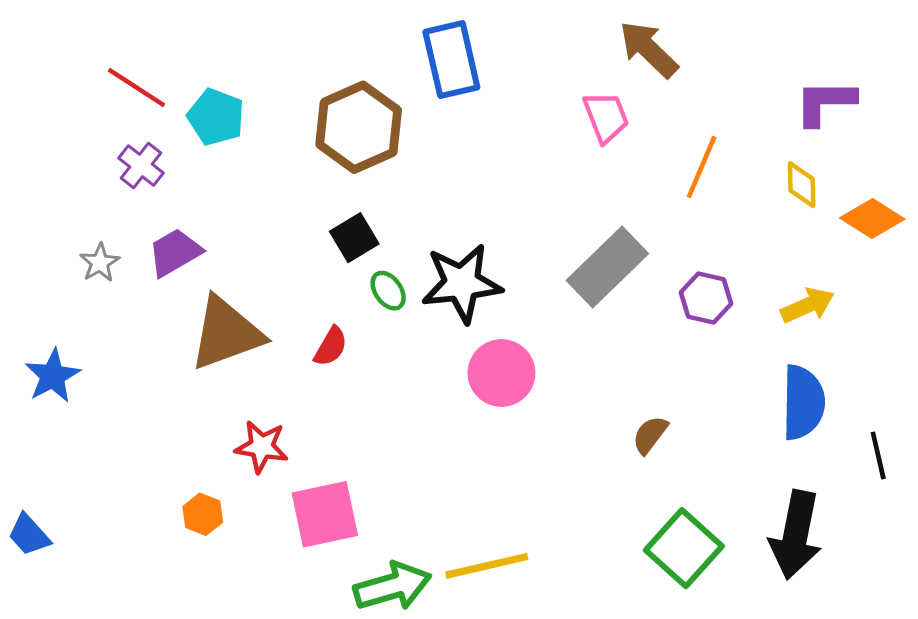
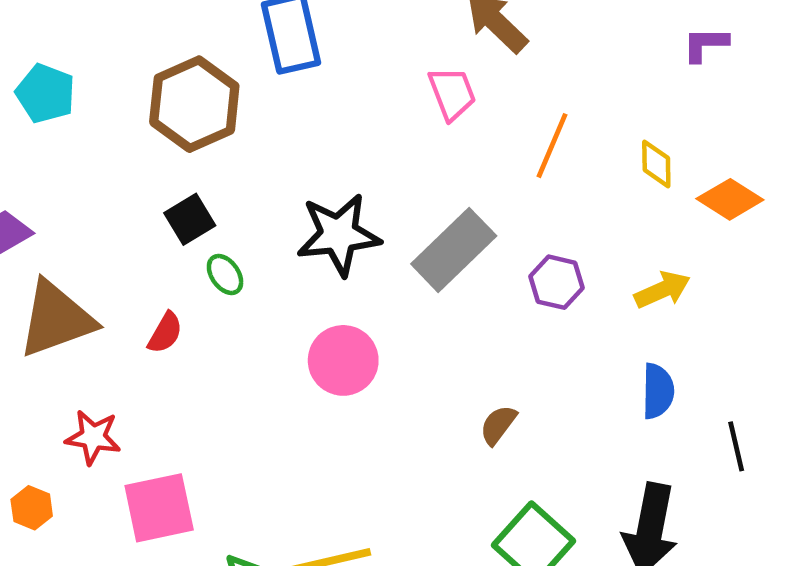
purple L-shape: (825, 102) -> (705, 44), moved, size x0.7
black star: (462, 283) -> (339, 235), moved
blue semicircle: (803, 402) -> (658, 391), size x0.7

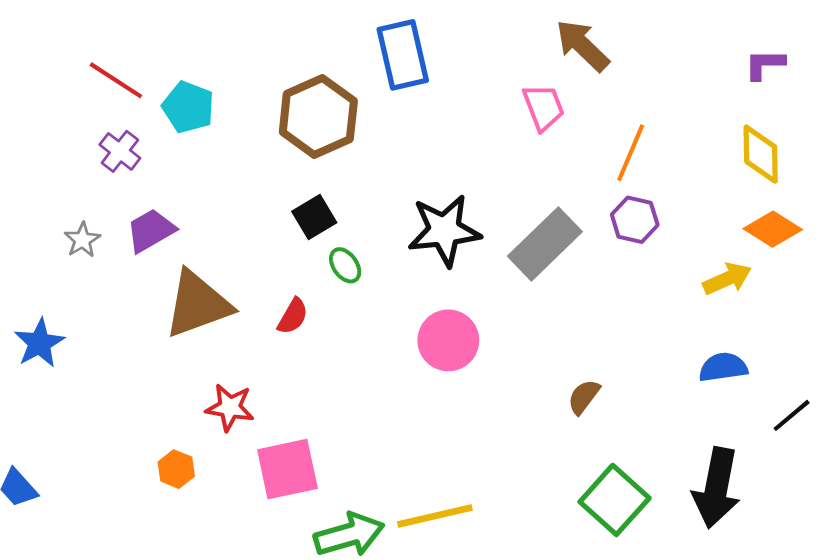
yellow diamond: (656, 164) -> (761, 154), moved, size x1.4
orange diamond: (730, 199) -> (773, 229), moved
purple hexagon: (557, 282) -> (635, 220), moved
blue semicircle: (658, 391) -> (723, 367), turned -99
black line: (736, 446) -> (792, 415), turned 63

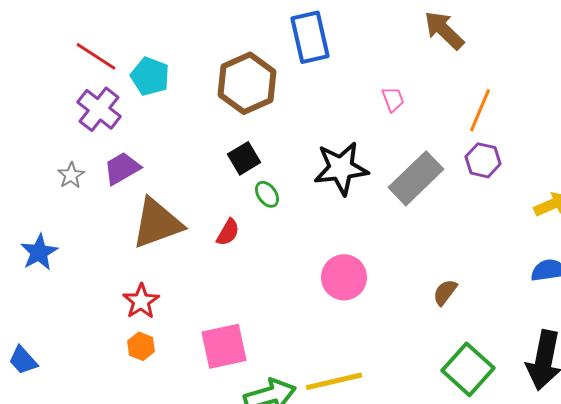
pink trapezoid: (544, 107) -> (393, 99), moved, size x0.7
purple cross: (120, 151) -> (99, 109), size x1.4
pink circle: (448, 340) -> (344, 277), moved
red star: (230, 407) -> (141, 301), moved, turned 30

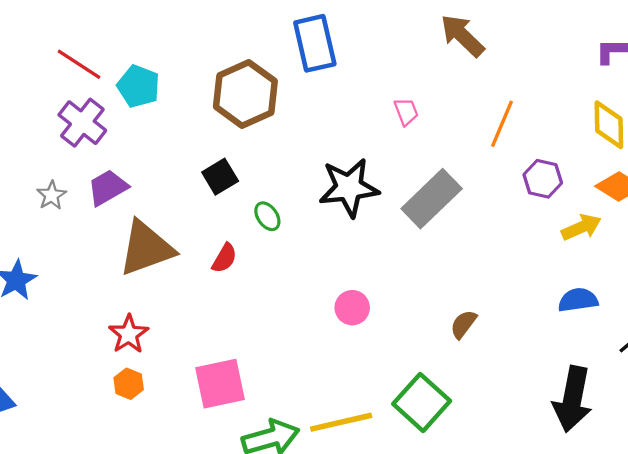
black square: (244, 158) -> (220, 177), moved
purple hexagon: (483, 160) -> (543, 179), moved
pink circle: (344, 277) -> (352, 308), size x0.7
green square: (468, 369) -> (422, 402), moved

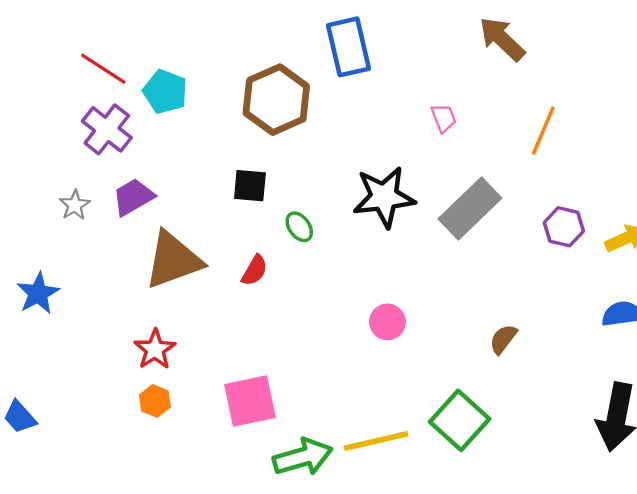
black square: (220, 177) -> (250, 186), turned 36
purple hexagon: (543, 179) -> (564, 227), moved

